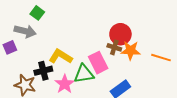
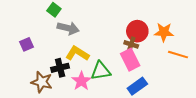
gray arrow: (25, 31) -> (68, 28), moved
orange star: (131, 50) -> (164, 32), moved
pink rectangle: (98, 63) -> (130, 60), moved

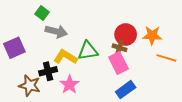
purple square: (26, 44) -> (14, 48), size x1.5
green triangle: (101, 71) -> (88, 51), moved

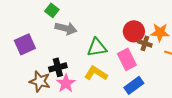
brown cross: (119, 48) -> (145, 43), moved
yellow L-shape: (65, 57) -> (96, 73), moved
pink star: (69, 84) -> (66, 83), moved

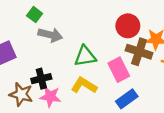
red circle: (134, 31) -> (128, 26), moved
brown cross: (145, 43) -> (139, 52), size x1.6
pink star: (66, 83) -> (50, 97), turned -30

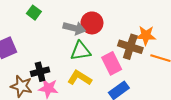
red circle: (128, 26) -> (92, 23), moved
gray arrow: (50, 35) -> (74, 28), moved

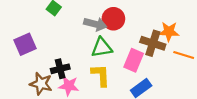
pink rectangle: (112, 63) -> (134, 60), turned 50
yellow L-shape: (80, 78) -> (101, 75), turned 55

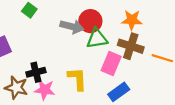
orange star: (169, 32) -> (132, 20), moved
green triangle: (102, 48) -> (97, 39), moved

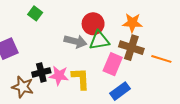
gray arrow: (72, 27) -> (75, 41), moved
pink star: (45, 90) -> (59, 76), moved

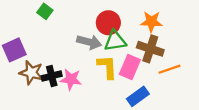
orange line: (161, 59) -> (170, 69), moved, turned -36
yellow L-shape: (81, 79) -> (107, 67), moved
brown star: (23, 87) -> (31, 73), moved

